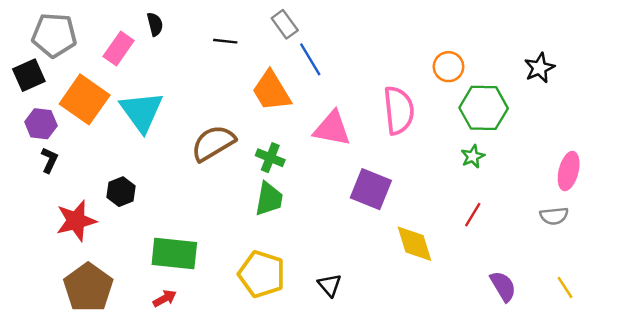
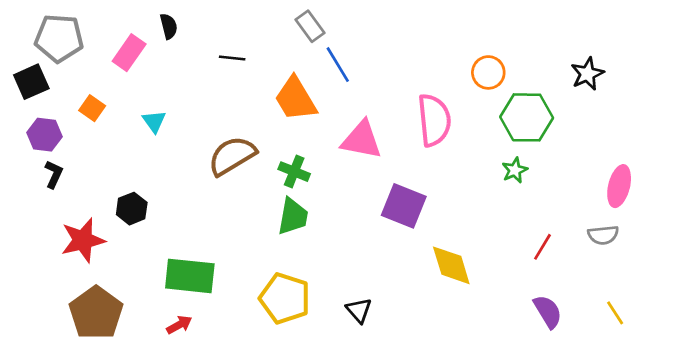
black line: (225, 41) -> (232, 58), moved
orange square: (85, 99) -> (92, 108), size x0.5
cyan triangle: (142, 112) -> (154, 121), size x0.5
red line: (473, 215) -> (542, 247), moved

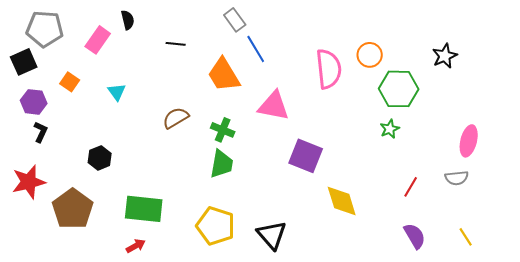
pink semicircle: (434, 120) -> (329, 69), moved
brown semicircle: (232, 156) -> (176, 118), size x0.7
red star: (83, 240) -> (29, 182), moved
black triangle: (359, 310) -> (272, 235), size x1.5
brown pentagon: (96, 313) -> (73, 209), moved

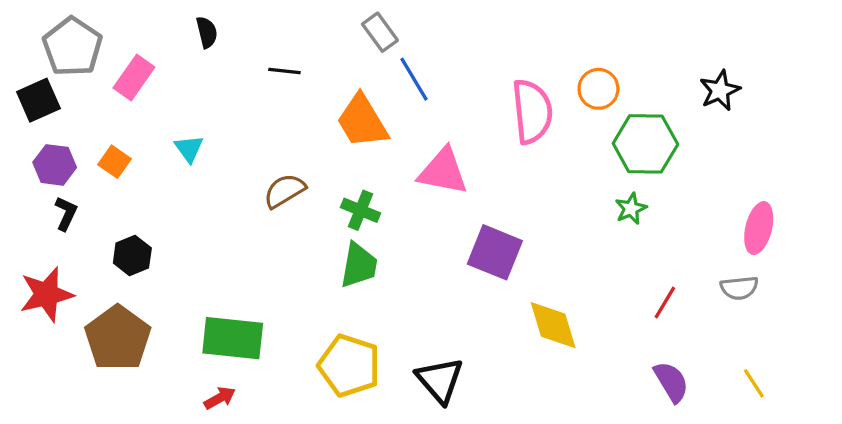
gray pentagon: (45, 29) -> (72, 47), turned 30
pink rectangle: (98, 40) -> (134, 77), moved
orange square: (70, 82) -> (115, 162), moved
black hexagon: (100, 158) -> (132, 256), moved

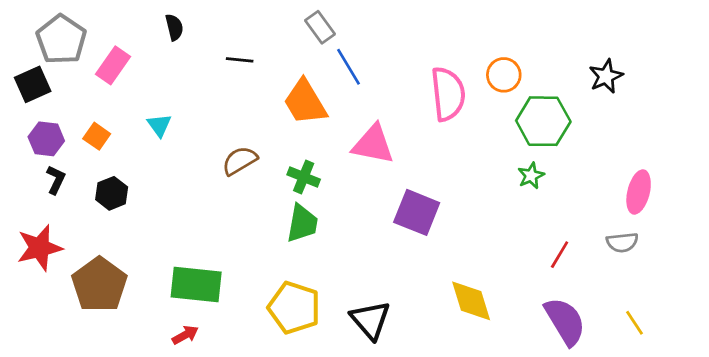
black hexagon: (132, 256) -> (112, 193), moved
yellow diamond: (553, 325) -> (471, 301), moved
purple semicircle: (671, 382) -> (565, 321), size x1.4

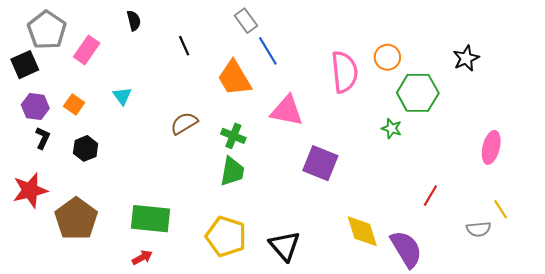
black line: (240, 60) -> (184, 46), turned 60
green star: (531, 176) -> (392, 129), moved, turned -30
gray semicircle: (622, 242) -> (479, 229), moved
purple semicircle: (565, 321) -> (406, 249), moved
yellow line: (634, 323) -> (501, 209), moved

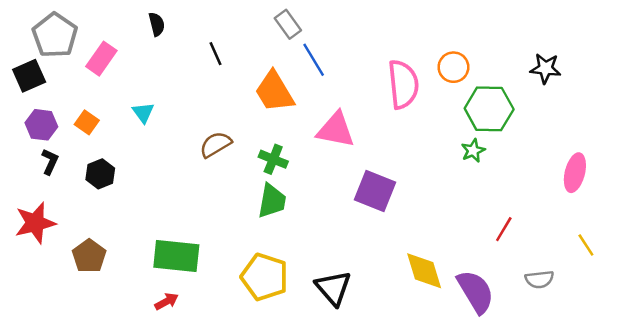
black star: (466, 58) -> (545, 68), turned 30
green star: (392, 129) -> (473, 151), moved, turned 30
brown pentagon: (76, 219) -> (89, 256), size x0.7
gray semicircle: (479, 229) -> (539, 279), moved

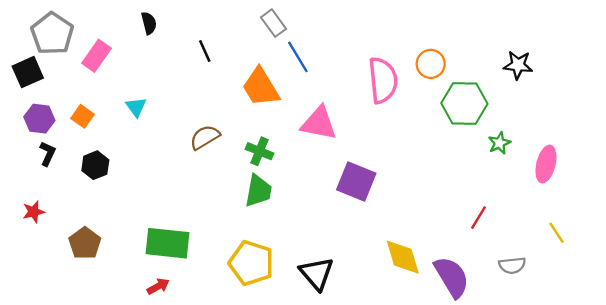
green star: (473, 151) -> (499, 143), moved
red star: (35, 223) -> (34, 212), size x0.6

